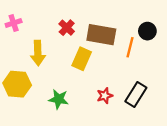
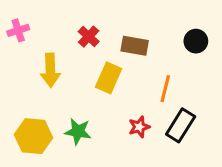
brown rectangle: (101, 35) -> (135, 46), size x0.7
orange line: (130, 47) -> (165, 89), moved
yellow hexagon: (17, 84) -> (33, 136), moved

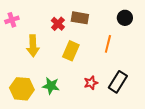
black circle: (196, 41) -> (125, 18), moved
brown rectangle: (135, 46) -> (80, 18), moved
orange line: (165, 89) -> (108, 44), moved

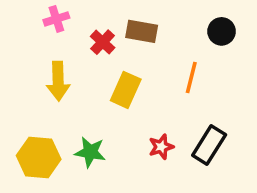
pink cross: (12, 20) -> (56, 19), moved

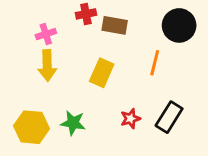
pink cross: (56, 19) -> (46, 34), moved
black circle: (222, 31) -> (179, 25), size x1.5
red cross: (103, 42) -> (86, 14), moved, turned 36

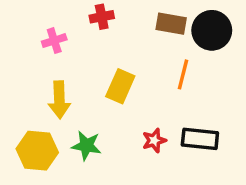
brown rectangle: (115, 25) -> (171, 24), moved
yellow arrow: (47, 66) -> (59, 100), moved
black rectangle: (169, 117) -> (200, 139), turned 64

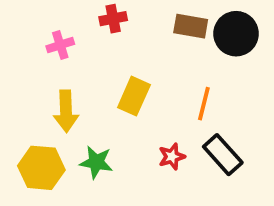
orange line: (183, 74) -> (204, 104), moved
black rectangle: (200, 139) -> (223, 155), turned 42

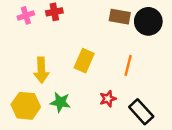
red cross: (113, 19) -> (54, 12), moved
pink cross: (60, 45) -> (26, 15), moved
black rectangle: (223, 155) -> (141, 112), moved

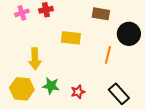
black circle: (148, 21) -> (129, 34), moved
yellow rectangle: (84, 61) -> (71, 38), moved, turned 72
red star: (108, 99) -> (78, 92), moved

